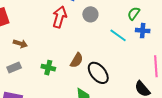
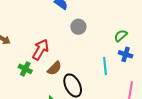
red arrow: (60, 17) -> (41, 50), moved
cyan line: (118, 35) -> (105, 66), moved, turned 36

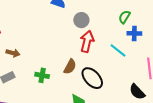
red arrow: (41, 50) -> (87, 41), moved
cyan line: (105, 66) -> (118, 50), turned -30

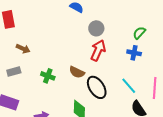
blue cross: (134, 33) -> (134, 53), moved
cyan line: (118, 50) -> (129, 86), moved
brown semicircle: (70, 67) -> (77, 72), turned 77

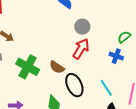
green cross: (48, 76) -> (28, 67), size x1.6

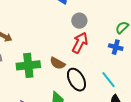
green cross: (28, 67) -> (28, 65), turned -30

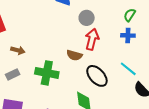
brown semicircle: (57, 63) -> (74, 55), moved
green cross: (28, 65) -> (47, 73), turned 30

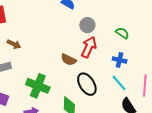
green semicircle: (130, 15) -> (122, 33), moved, turned 80
blue cross: (128, 35) -> (120, 60), moved
green cross: (47, 73) -> (38, 86), moved

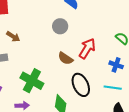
gray circle: (87, 25) -> (60, 26), moved
cyan line: (119, 83) -> (113, 88), turned -48

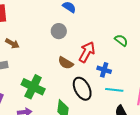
blue cross: (116, 65) -> (104, 70), moved

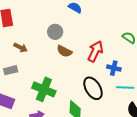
gray circle: (59, 31) -> (55, 32), moved
brown semicircle: (66, 63) -> (64, 51), moved

